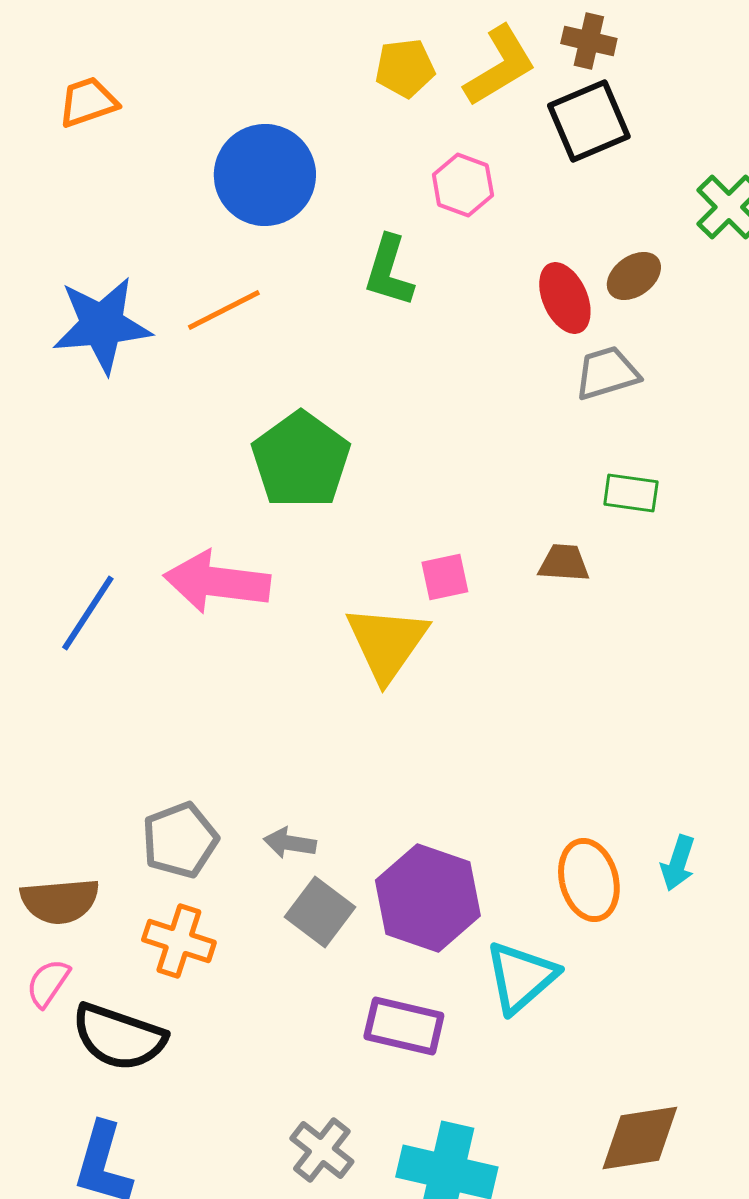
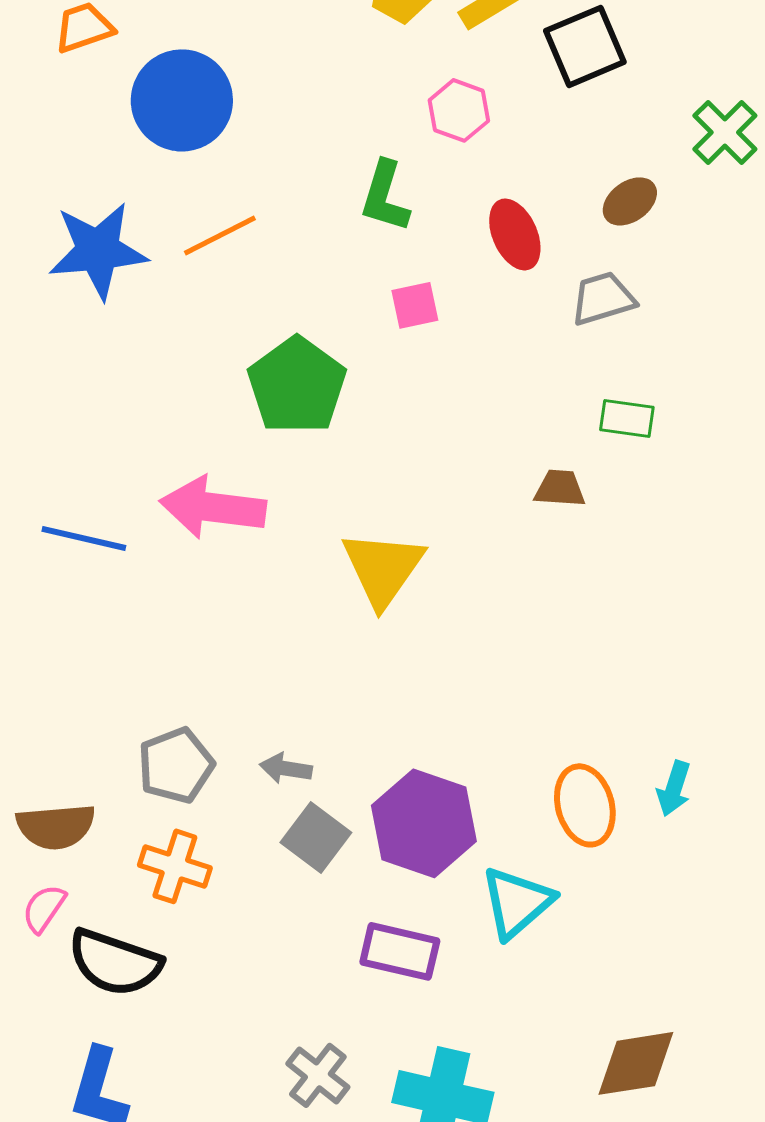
blue circle: (265, 175) -> (182, 100), moved
red ellipse: (565, 298) -> (515, 234), moved
pink square: (445, 577) -> (415, 305), moved
blue line: (88, 613) -> (84, 538), turned 70

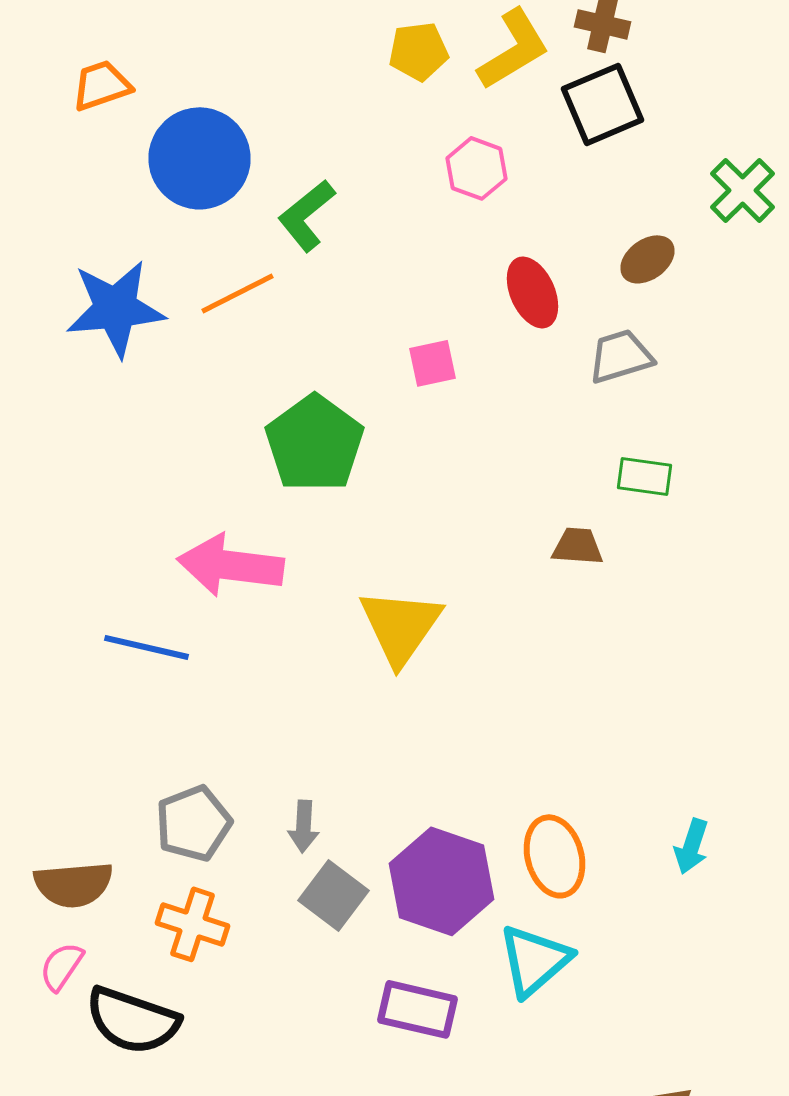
green L-shape: (385, 196) -> (306, 215), moved, turned 34
blue line: (84, 538) -> (146, 647), moved
gray arrow: (286, 768) -> (304, 826), turned -96
orange ellipse: (585, 805) -> (554, 856), moved

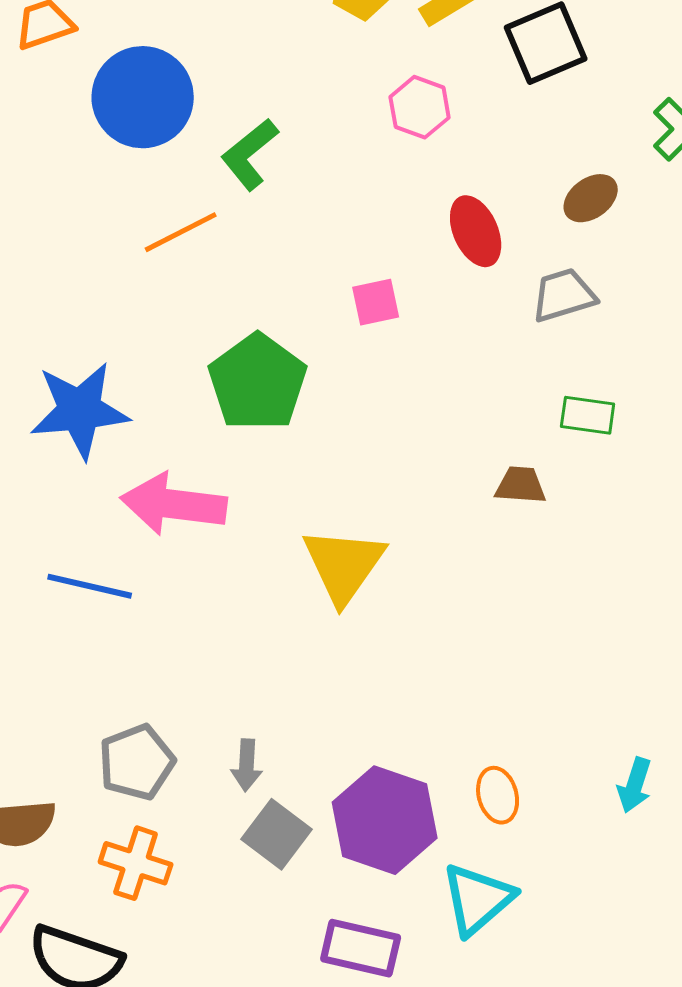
blue star: (116, 308) -> (80, 410), moved
orange ellipse: (554, 856) -> (498, 795), size x0.7

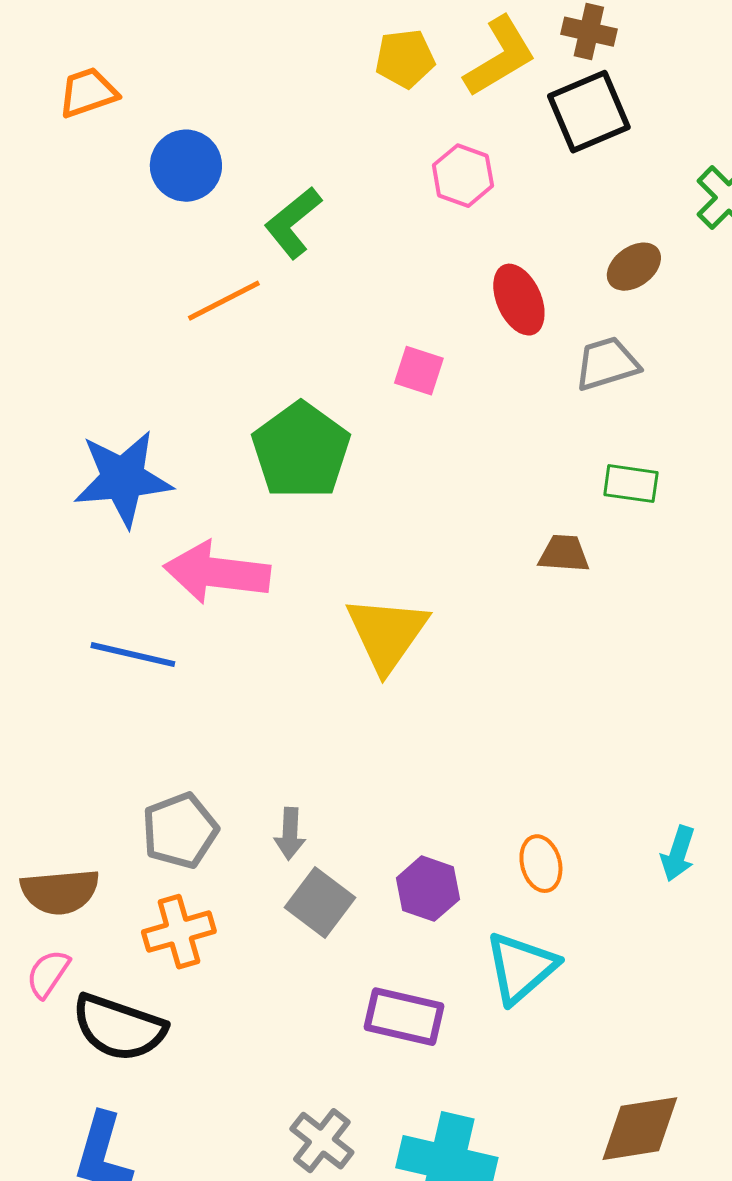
blue circle: (143, 97) -> (186, 166), size x0.7
pink square: (376, 302) -> (419, 371), turned 30
purple hexagon: (385, 820) -> (428, 889), size x0.6
orange cross: (136, 863) -> (179, 932), turned -34

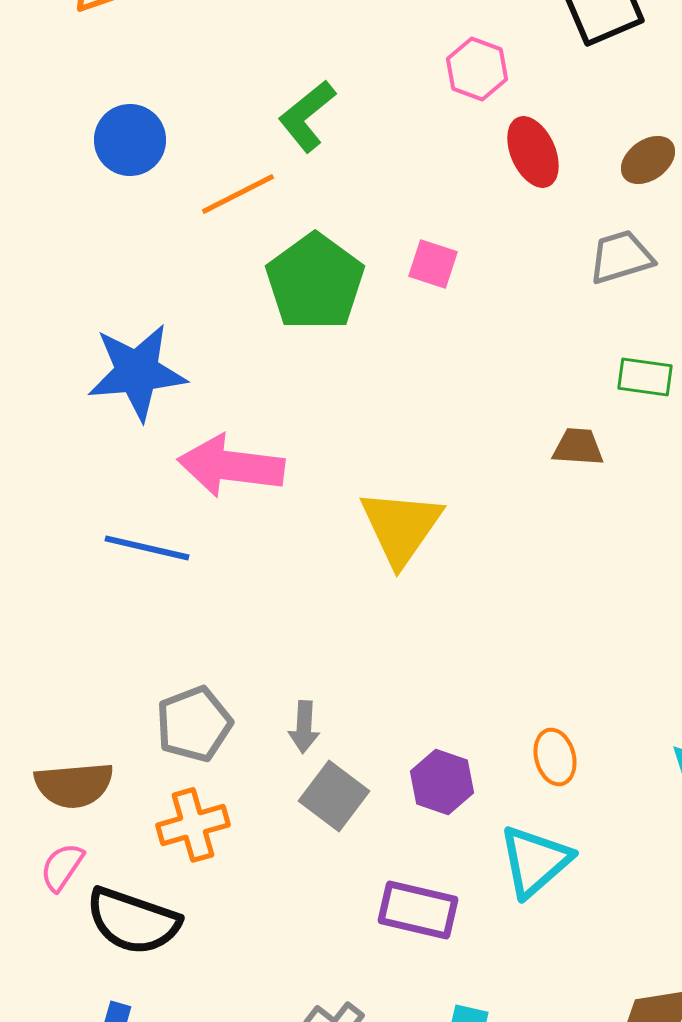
blue circle: (186, 166) -> (130, 140), moved
red ellipse: (519, 300) -> (533, 152), moved
green pentagon: (301, 451) -> (315, 282), moved

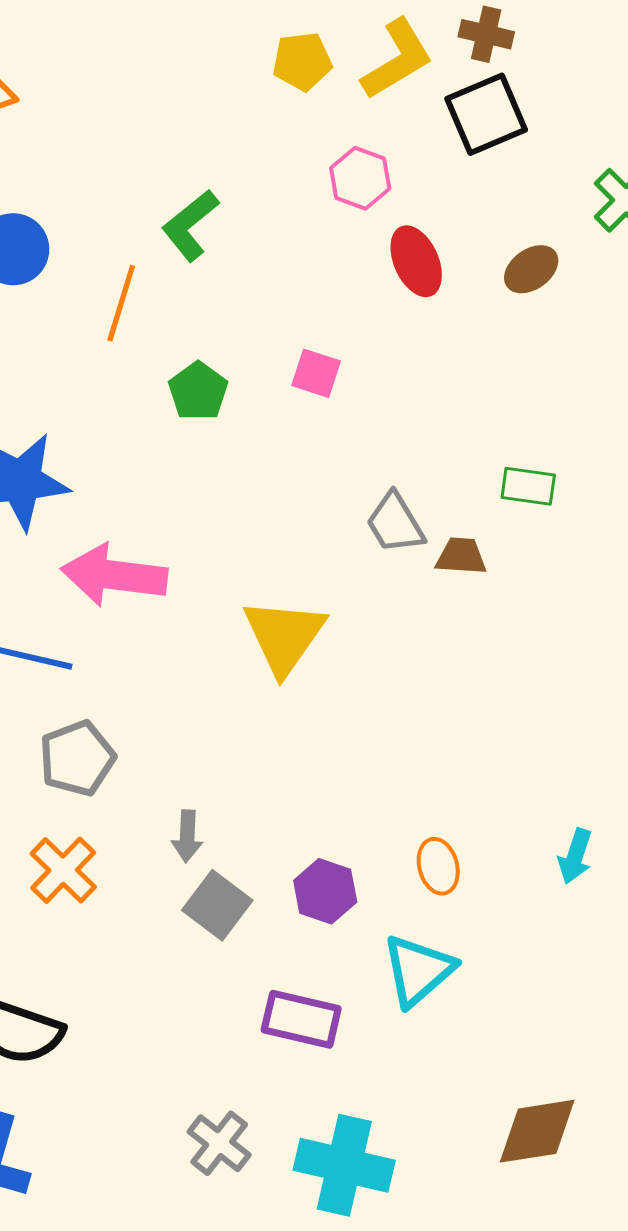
orange line: (238, 194) -> (121, 303), turned -46
gray trapezoid: (621, 257) -> (395, 523), moved, turned -104
green pentagon: (315, 282) -> (198, 391), size x0.6
gray pentagon: (194, 724) -> (77, 758), moved
orange cross: (193, 825) -> (63, 870), moved, turned -30

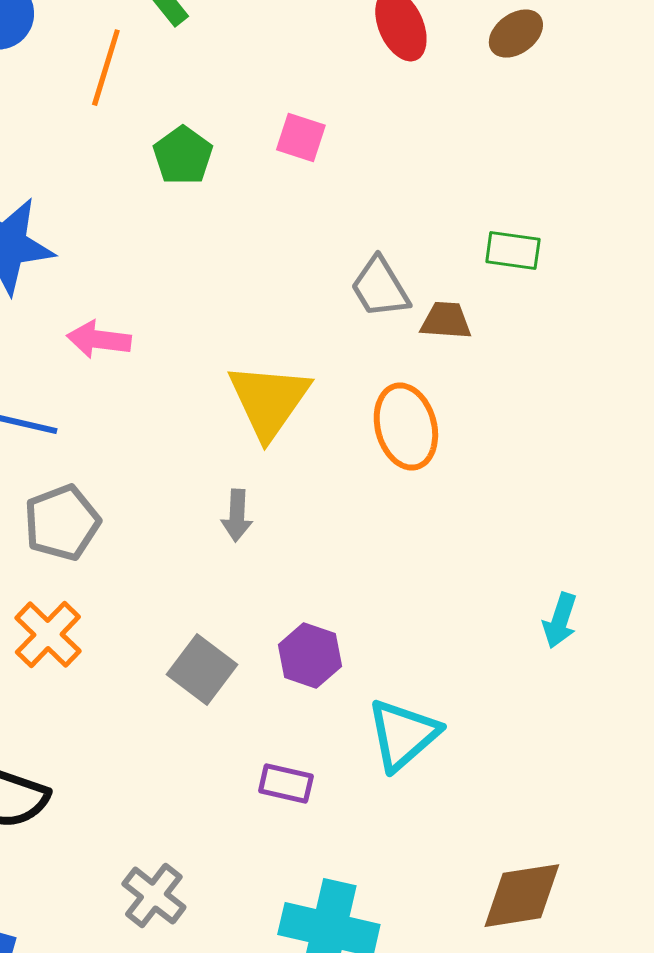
pink arrow: (114, 575) -> (99, 340), size x0.6
gray arrow: (187, 836) -> (237, 516), moved
orange ellipse: (438, 866) -> (406, 427), moved, size x1.5
purple rectangle: (301, 1019) -> (286, 784), size x0.7
gray cross: (219, 1143) -> (154, 896), moved

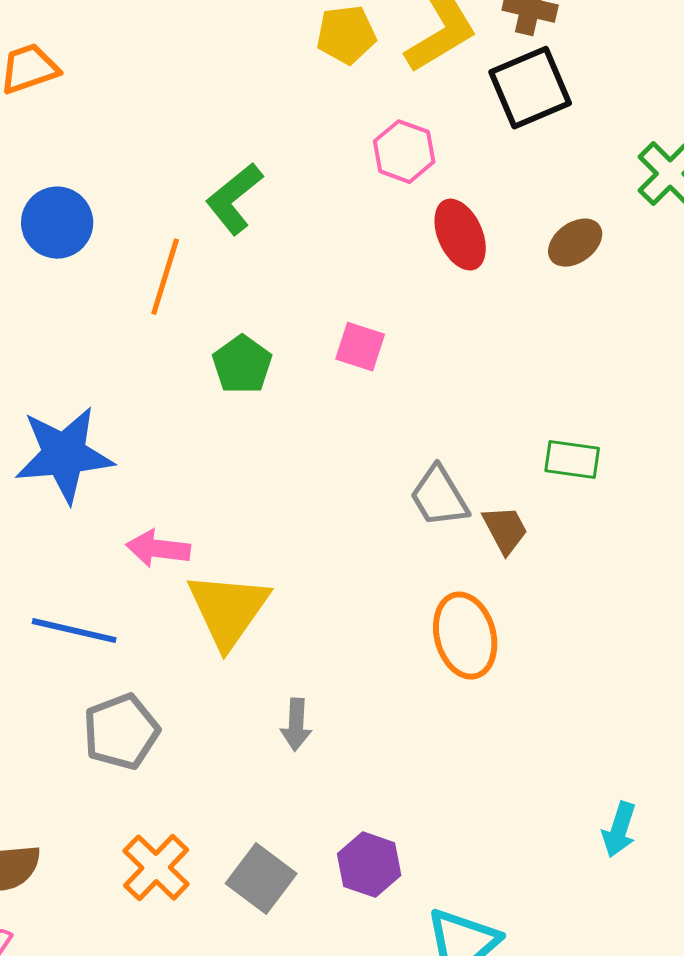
brown trapezoid: (446, 321) -> (505, 530), turned 58
yellow triangle: (269, 401) -> (228, 610), moved
orange cross: (48, 635) -> (156, 868), moved

